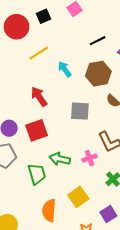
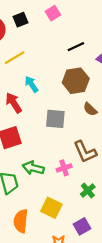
cyan arrow: (65, 69) -> (31, 84), moved
yellow square: (78, 197) -> (51, 208), turned -30

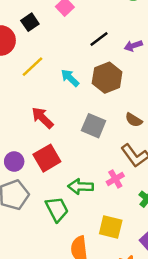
cyan arrow: (31, 84) -> (70, 78), moved
brown semicircle: (90, 109) -> (134, 120), moved
gray square: (55, 119) -> (94, 126), turned 30

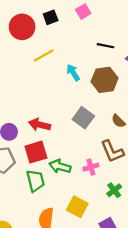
black line: (99, 39) -> (105, 46), turned 35
red arrow: (42, 118) -> (40, 125), moved, turned -45
red square: (47, 158) -> (36, 152), moved

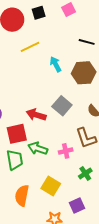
red arrow: (40, 125) -> (36, 115), moved

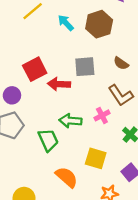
gray square: (62, 106) -> (85, 67), turned -30
red square: (17, 134) -> (35, 69), moved
orange semicircle: (22, 195) -> (67, 177), turned 135

